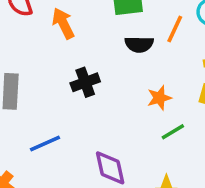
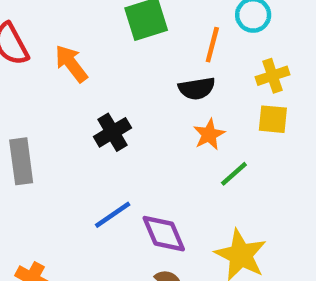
black semicircle: (139, 44) -> (197, 88), moved
blue line: (45, 144) -> (113, 215), moved

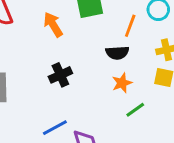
orange arrow: (71, 64) -> (53, 25), moved

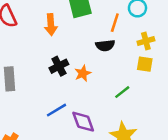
orange arrow: (53, 25) -> (51, 25), turned -150
orange star: (122, 83) -> (83, 73), moved

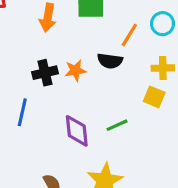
orange star: (83, 73) -> (75, 70), moved
blue line: (56, 110) -> (22, 112), moved, turned -60
purple diamond: (83, 122) -> (77, 131), moved

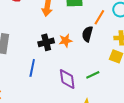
black semicircle: (110, 61) -> (87, 34), turned 98

